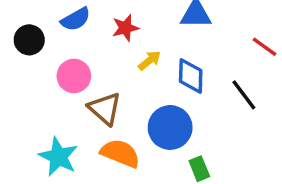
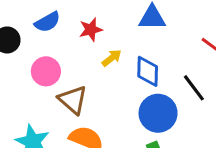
blue circle: (170, 127) -> (158, 113), moved

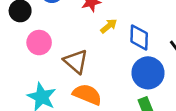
pink circle: (46, 71) -> (39, 43), moved

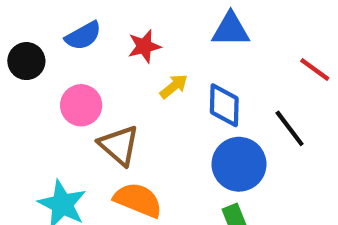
pink circle: (39, 43) -> (81, 105), moved

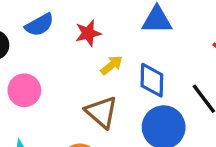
pink circle: (81, 105) -> (24, 90), moved
brown triangle: (119, 145) -> (102, 112), moved

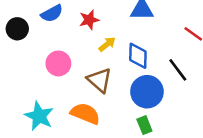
pink circle: (24, 90) -> (58, 63), moved

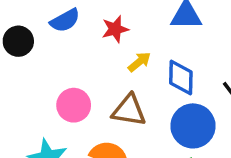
pink circle: (58, 63) -> (74, 105), moved
brown triangle: (99, 80) -> (129, 110), turned -32

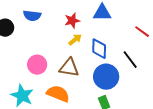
blue semicircle: (65, 20) -> (32, 16), turned 36
red star: (115, 29) -> (72, 21), moved

